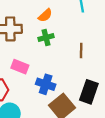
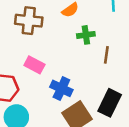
green cross: (46, 37) -> (86, 35), moved

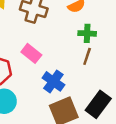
brown line: (106, 55) -> (87, 56), moved

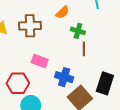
green cross: (87, 33) -> (78, 31), turned 32

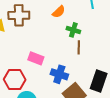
brown cross: (30, 26) -> (19, 15), moved

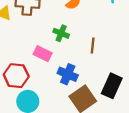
green cross: (73, 30) -> (61, 33), moved

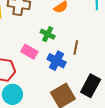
blue cross: (68, 74) -> (56, 61), moved

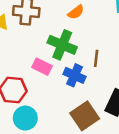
green cross: (48, 34) -> (62, 45), size x1.6

